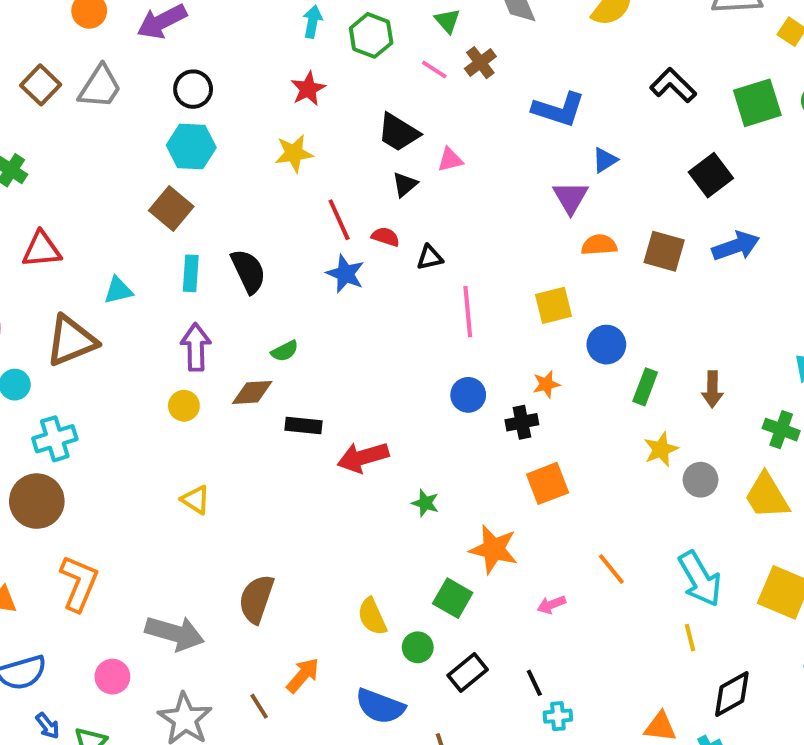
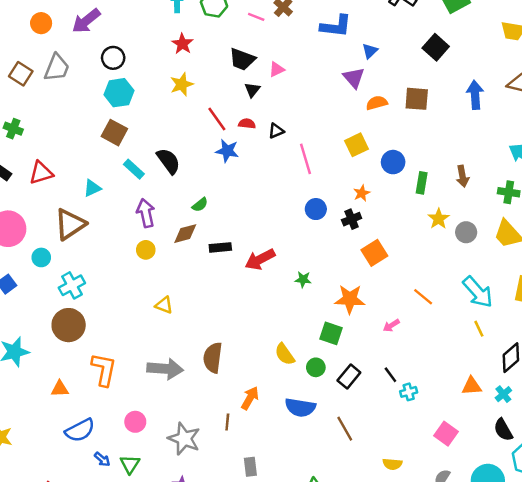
blue arrow: (736, 246) -> (475, 95), moved, turned -64
cyan rectangle: (191, 273) -> (134, 169), turned -40
gray arrow: (175, 633) -> (165, 369), moved
brown line: (259, 706) -> (227, 422), turned 49

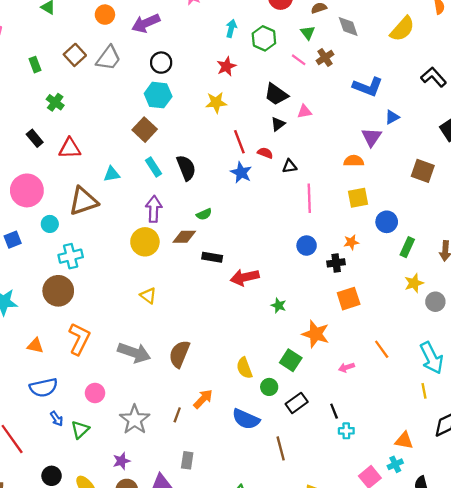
orange semicircle: (377, 103) -> (354, 161), moved
yellow circle: (146, 250) -> (145, 242), size x1.6
cyan cross: (503, 394) -> (395, 464), moved

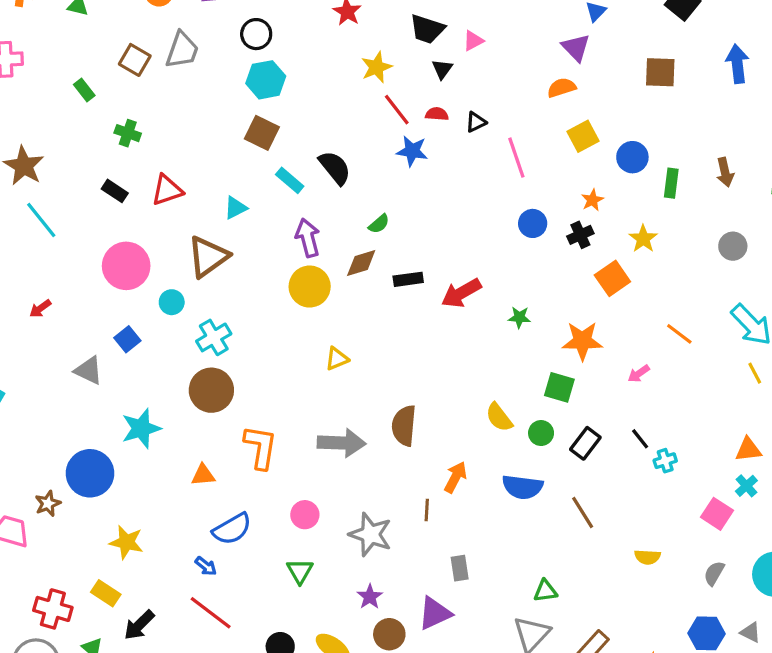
yellow star: (216, 102) -> (376, 67), moved
yellow star: (414, 283) -> (643, 239), moved
yellow triangle: (148, 296) -> (337, 359), turned -42
blue arrow: (57, 419) -> (206, 566), moved

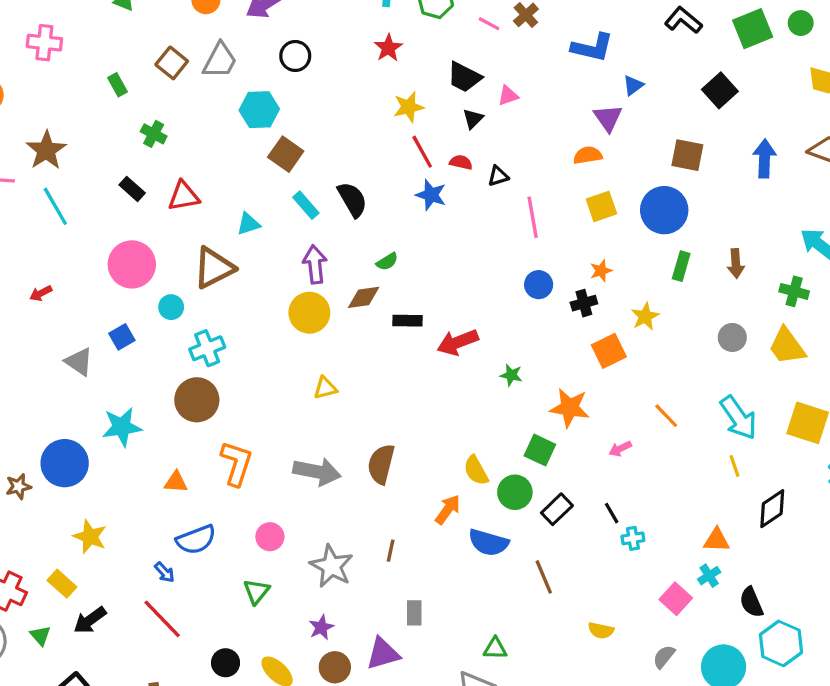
cyan hexagon: (266, 80) -> (259, 110), moved
blue circle: (632, 157) -> (664, 210), moved, size x1.5
green circle: (541, 433) -> (515, 492), size x1.4
orange arrow: (455, 477) -> (448, 509), moved

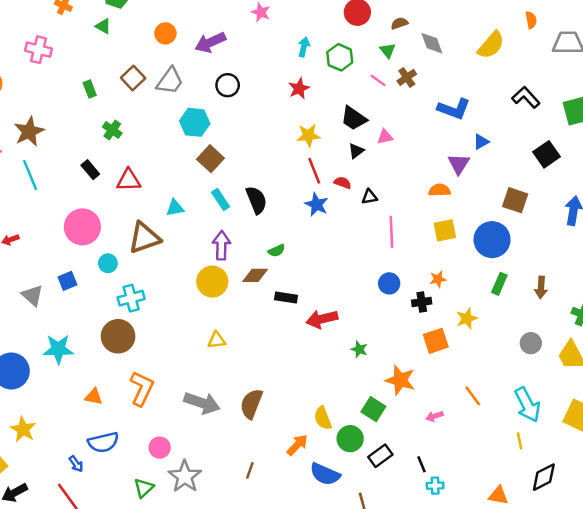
gray star: (331, 566) -> (185, 476), moved

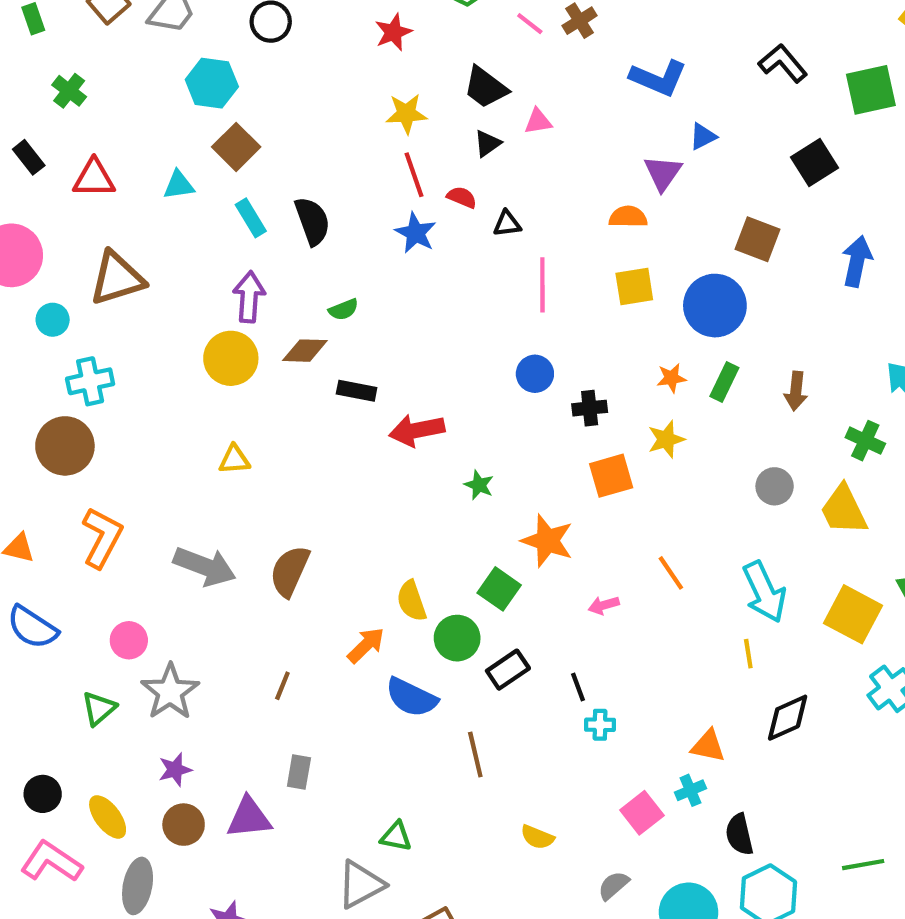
cyan triangle: (175, 208) -> (179, 185), moved
orange star: (438, 279) -> (671, 378), moved
blue semicircle: (103, 442) -> (32, 627), turned 44

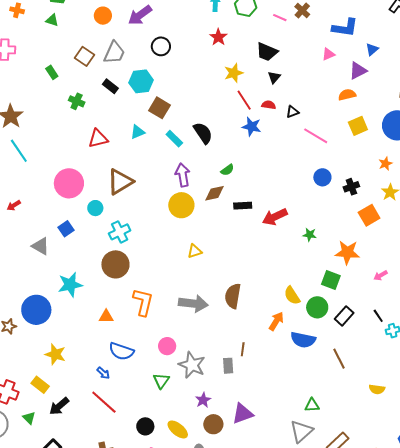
pink triangle: (538, 121) -> (328, 54), moved
black rectangle: (29, 157) -> (110, 86), moved
purple triangle: (663, 173) -> (358, 71), turned 42
pink line: (542, 285) -> (316, 136), turned -45
gray rectangle: (299, 772) -> (228, 366), moved

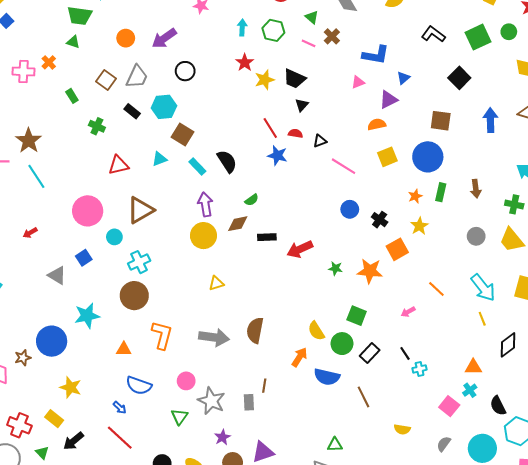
orange cross: (17, 10) -> (49, 62), moved, turned 32
yellow star: (234, 73) -> (265, 80), moved
black cross: (351, 187) -> (380, 220), turned -35
orange star: (347, 252) -> (370, 271), moved

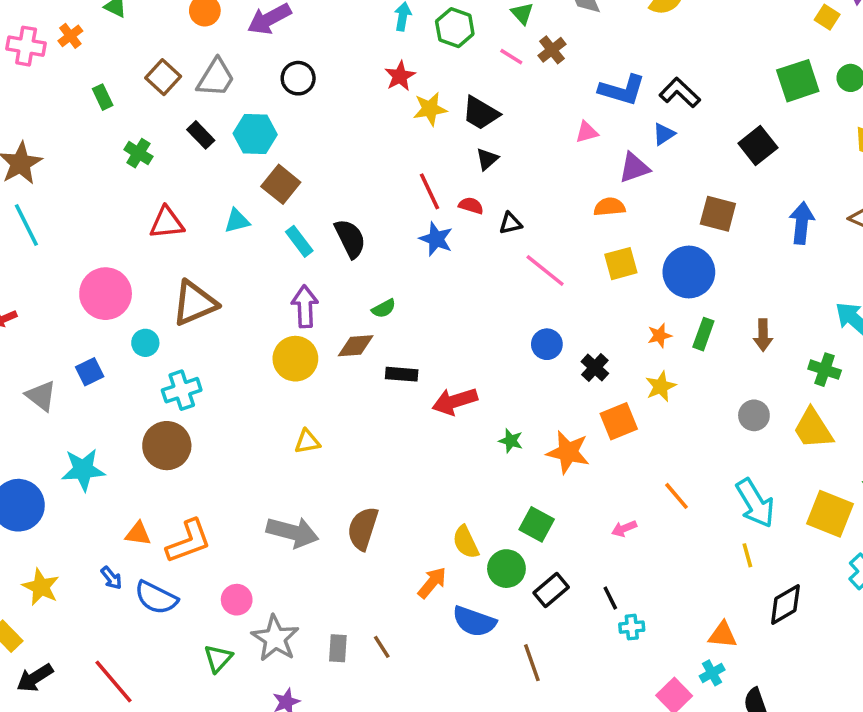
black L-shape: (433, 34) -> (680, 93), moved
orange L-shape: (162, 335) -> (189, 541), moved, turned 48
brown line: (264, 386) -> (382, 647), moved, turned -48
blue arrow: (120, 408) -> (111, 578), moved

